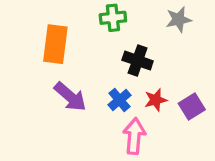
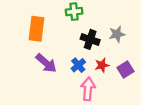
gray star: (179, 19) -> (117, 34), moved

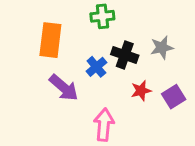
blue cross: (78, 65) -> (96, 67), moved
pink arrow: (88, 89) -> (104, 125), moved

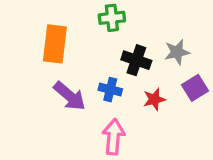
blue cross: (96, 67) -> (110, 90), moved, turned -36
purple square: (174, 97) -> (195, 88), moved

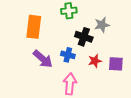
gray star: (177, 52) -> (102, 25), moved
purple square: (195, 88) -> (116, 64), moved, turned 35

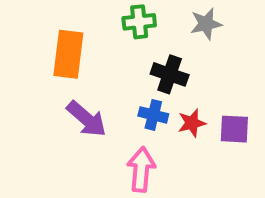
gray star: (102, 25) -> (206, 24), moved
blue cross: (68, 55) -> (153, 115), moved

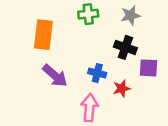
black cross: (170, 74) -> (125, 47), moved
red star: (192, 123) -> (122, 88), moved
purple square: (234, 129) -> (148, 68), moved

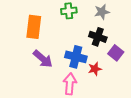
purple square: (148, 68) -> (116, 53), turned 35
blue cross: (97, 73) -> (76, 57), size x1.5

